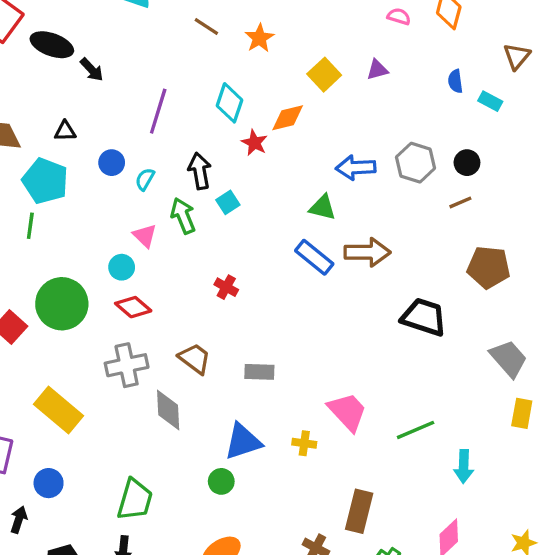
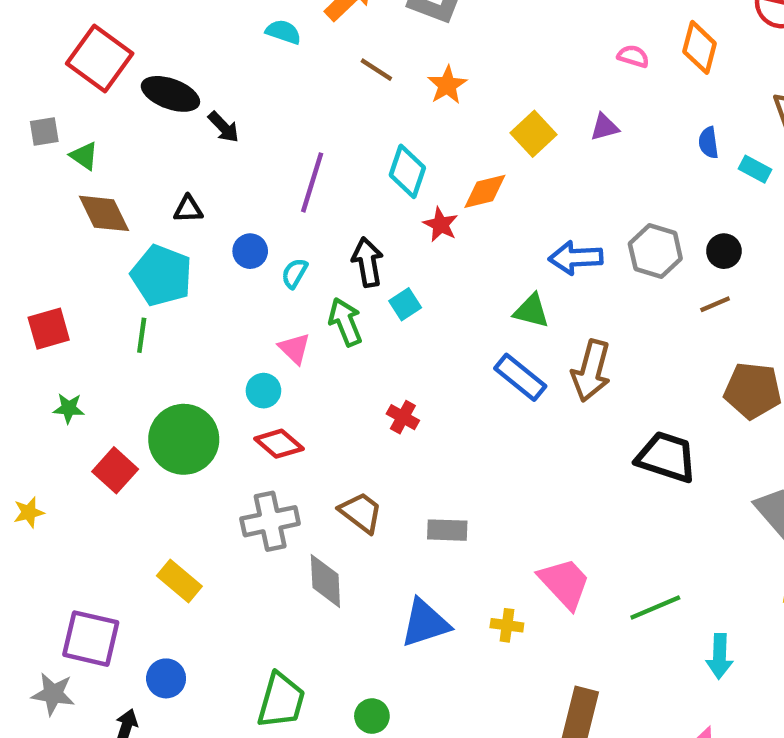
brown arrow: (367, 252) -> (591, 371), turned 105
yellow rectangle: (59, 410) -> (179, 581), size x0.7
green circle: (221, 481) -> (372, 716), moved

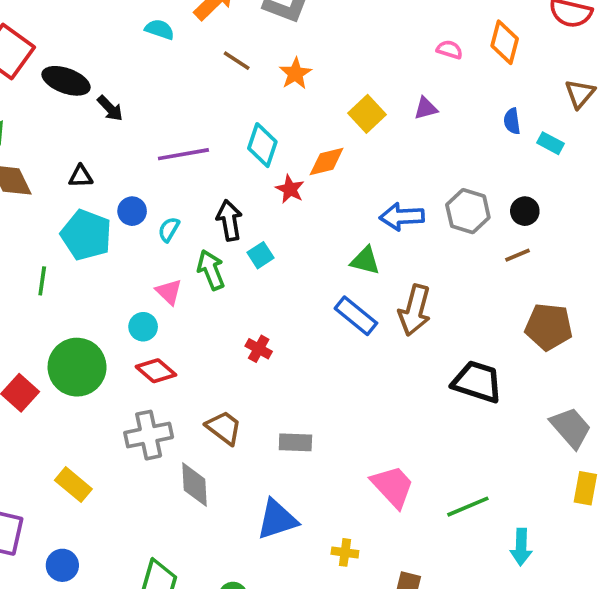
purple line: (312, 182) -> (183, 154), turned 63
cyan pentagon: (162, 275) -> (86, 235), moved
yellow cross: (507, 625) -> (345, 552), moved

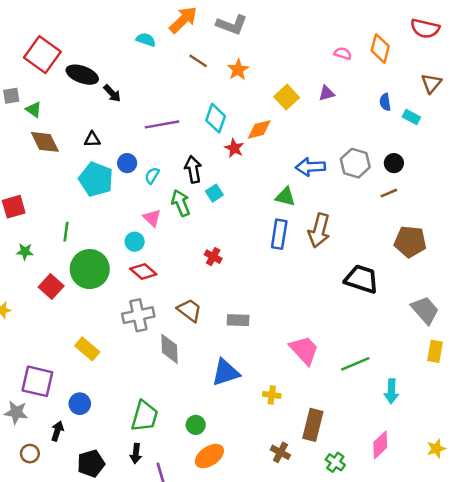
green line: (42, 281) -> (66, 232), moved
blue rectangle: (356, 316) -> (279, 234), turned 60

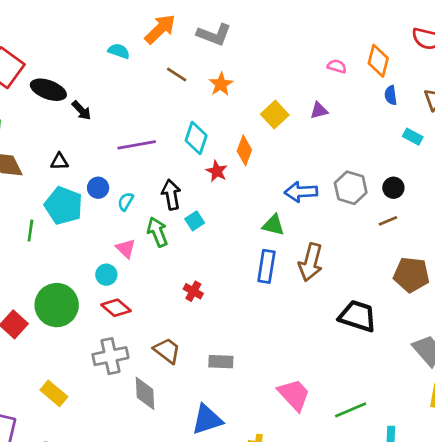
blue semicircle: (385, 102) -> (391, 95), moved
orange diamond: (259, 129) -> (244, 150), turned -55
green line: (66, 232) -> (30, 231), moved

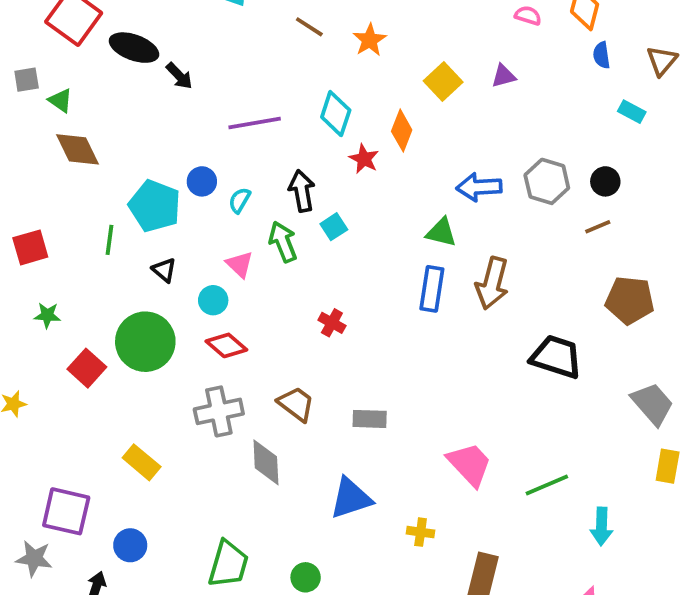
black triangle: (59, 161) -> (164, 270), moved, turned 42

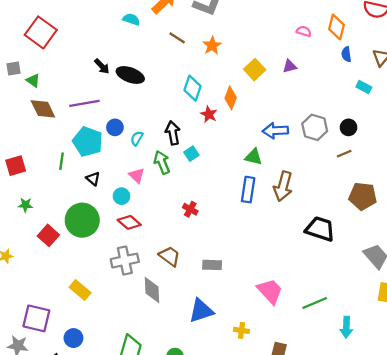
black ellipse: (134, 48) -> (130, 75), moved
purple line: (255, 123) -> (84, 103), moved

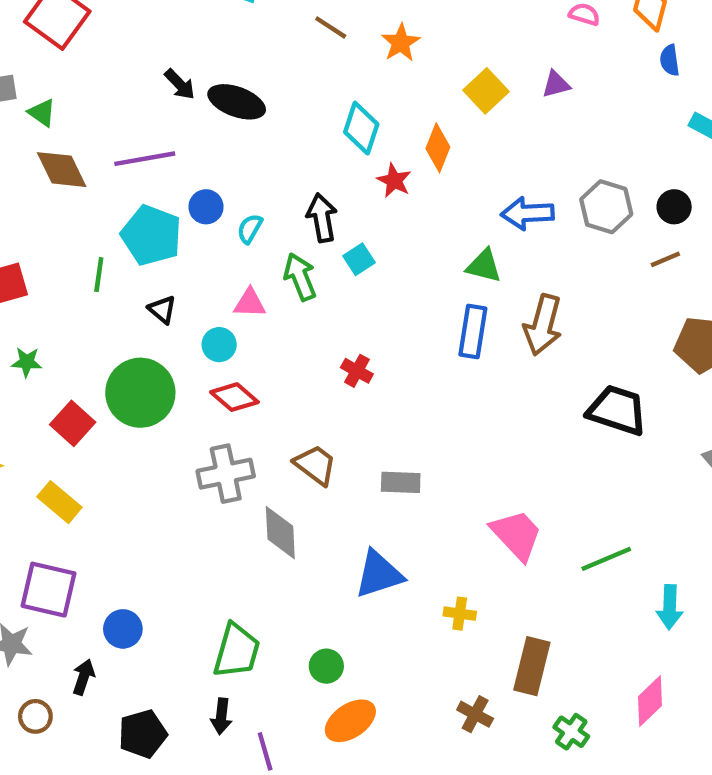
pink triangle: (137, 175) -> (250, 303), turned -42
yellow rectangle: (80, 290) -> (59, 502), moved

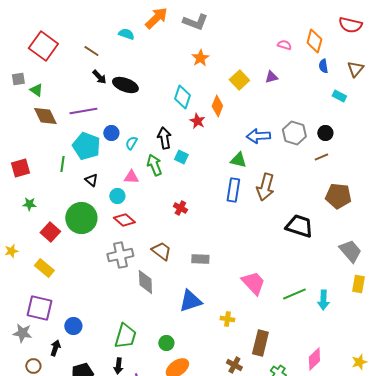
brown line: (331, 27) -> (91, 51), moved
cyan square: (359, 259) -> (181, 157), turned -32
cyan arrow: (670, 607) -> (323, 300), moved

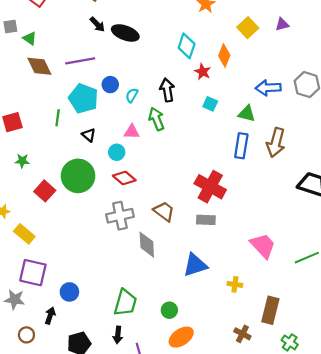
cyan square: (181, 157) -> (210, 104), moved
red cross: (180, 208) -> (210, 187), moved, size x2.0
yellow rectangle: (44, 268) -> (24, 234), moved

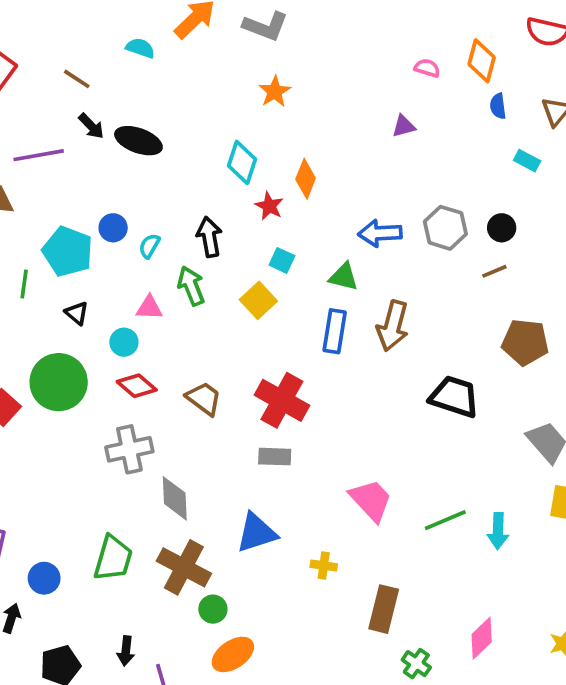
yellow square: (248, 28) -> (258, 300), moved
purple line: (80, 61) -> (39, 155), moved
brown trapezoid: (164, 211) -> (204, 398), moved
green trapezoid: (125, 303) -> (113, 558), moved
brown cross: (242, 334) -> (184, 567), moved, size x1.8

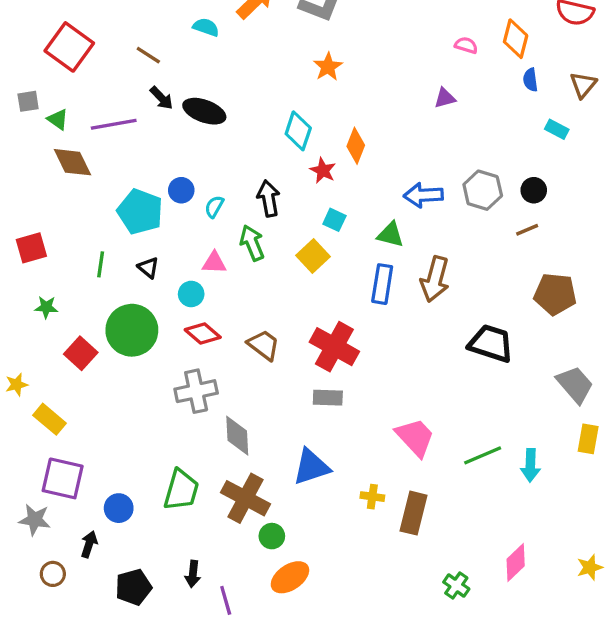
green line: (24, 284) -> (101, 264), moved
brown rectangle: (384, 609) -> (413, 513), moved

